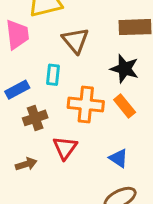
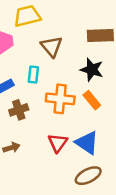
red triangle: (65, 148) -> (58, 143), moved
blue triangle: (119, 158) -> (87, 143), size x1.5

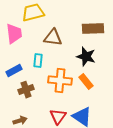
brown triangle: (52, 46) -> (53, 38), turned -42

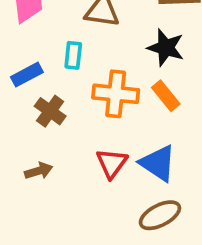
brown cross: (26, 90) -> (50, 111), turned -35

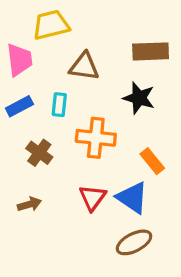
blue rectangle: (27, 75) -> (19, 106), moved
orange rectangle: (166, 96) -> (152, 161), moved

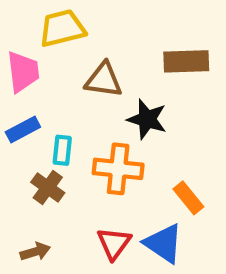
black star: (139, 98) -> (147, 119), moved
cyan rectangle: (59, 105) -> (62, 150), moved

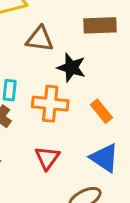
orange rectangle: (188, 198) -> (101, 111), moved
blue triangle: (164, 243) -> (104, 158), moved

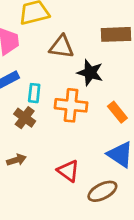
red triangle: (47, 158) -> (68, 171), moved, turned -30

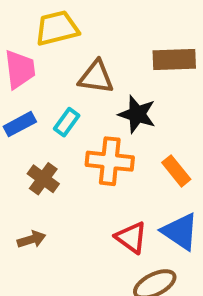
cyan rectangle: (34, 93) -> (67, 122), moved, turned 30
red triangle: (68, 171) -> (131, 237), moved

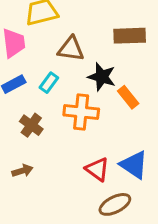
orange rectangle: (176, 171) -> (128, 97), moved

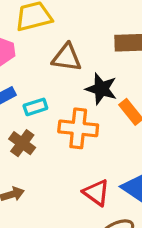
cyan rectangle: (49, 83) -> (35, 107), moved, turned 36

